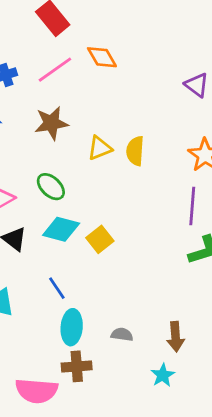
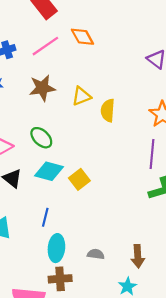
yellow triangle: (100, 148) -> (81, 96), moved
blue line: (57, 288) -> (45, 217), turned 48

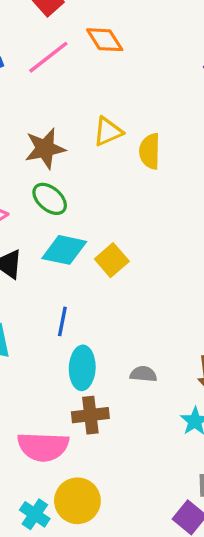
brown star: (42, 88) -> (45, 149), moved

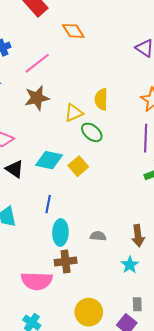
pink line: (48, 57) -> (37, 63), moved
yellow triangle: (108, 132) -> (74, 113), moved
green ellipse: (50, 199) -> (92, 132), moved
yellow circle: (77, 501) -> (89, 312), moved

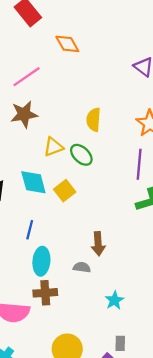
yellow triangle: (74, 113) -> (53, 147), moved
cyan diamond: (49, 160) -> (33, 182), turned 60
brown arrow: (138, 236) -> (98, 244), moved

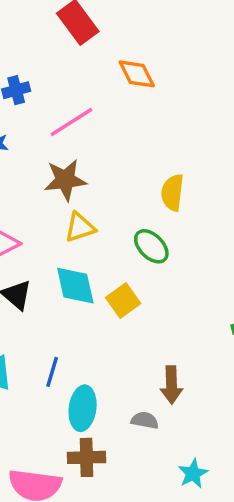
yellow triangle: (53, 147) -> (80, 227), moved
blue line: (30, 230) -> (52, 372), moved

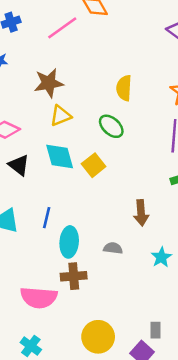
pink line: (72, 122) -> (62, 28), moved
brown arrow: (171, 385) -> (141, 213), moved
cyan star: (193, 474) -> (161, 257), moved

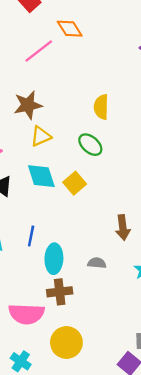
yellow circle: (98, 337) -> (66, 342), moved

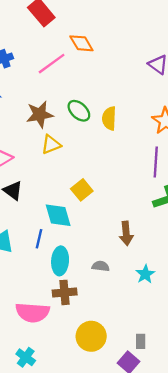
green ellipse: (90, 145) -> (79, 111), moved
cyan diamond: (41, 176) -> (58, 215), moved
yellow circle: (66, 342) -> (91, 336), moved

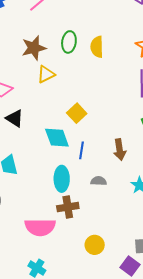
green ellipse: (79, 111) -> (69, 42), turned 60
blue line: (39, 239) -> (82, 150), moved
yellow circle: (91, 336) -> (95, 245), size x0.7

